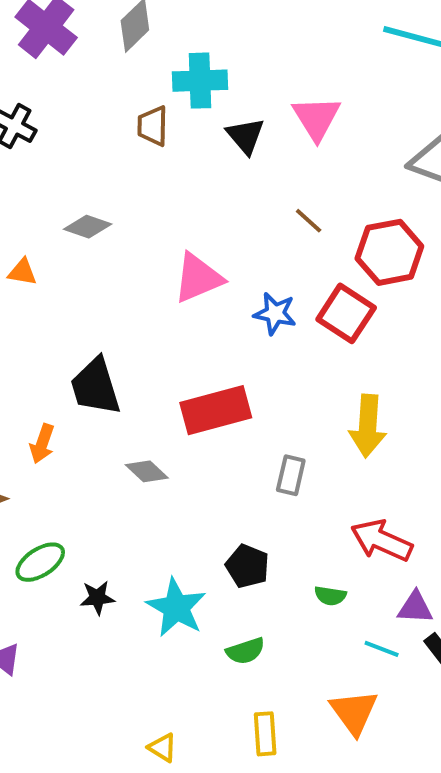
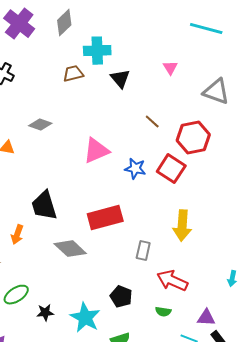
pink triangle: (316, 118) -> (170, 68), moved, size x0.6
brown trapezoid: (153, 126) -> (73, 74), turned 75
gray diamond: (147, 471) -> (70, 249), size x1.5
red arrow: (382, 540) -> (172, 281), moved

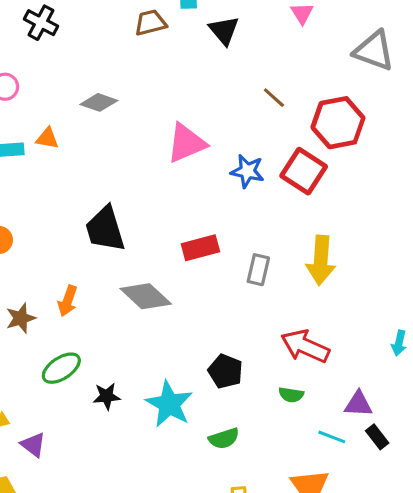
red rectangle: (105, 218) -> (200, 248), size x0.7
orange arrow: (17, 235) -> (68, 301), moved
gray rectangle: (143, 251) -> (258, 270), moved

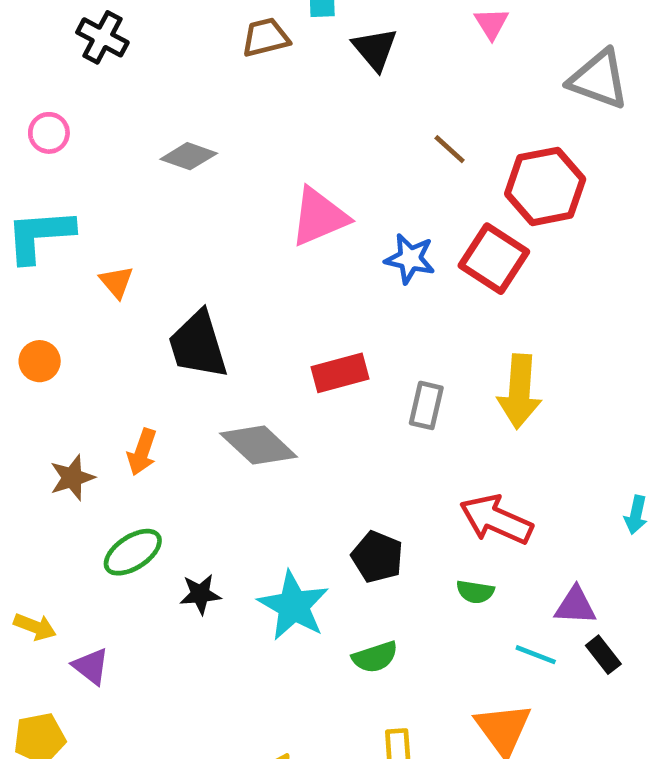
orange triangle: (47, 138) -> (116, 282), moved, turned 40

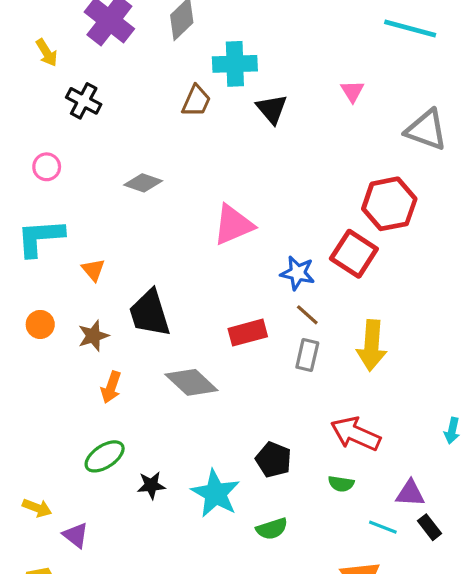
brown trapezoid: (266, 37) -> (196, 101), turned 128
brown line: (450, 149) -> (307, 315), moved
blue star: (410, 259) -> (298, 273), moved
brown star: (72, 478) -> (93, 336), moved

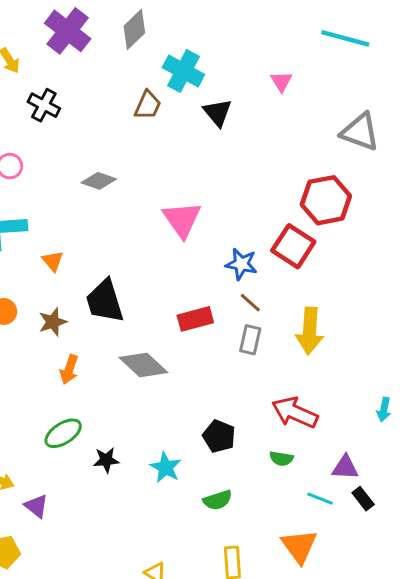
cyan cross: (235, 64) -> (183, 71), turned 30
pink triangle: (352, 91) -> (281, 81), moved
pink triangle: (233, 225) -> (182, 219), turned -42
cyan star: (216, 493) -> (166, 467), size x0.7

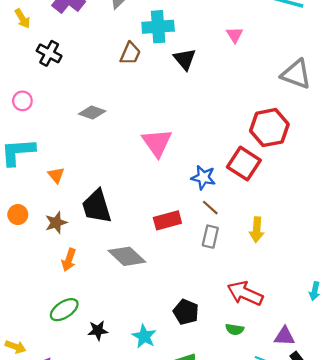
cyan cross: (183, 71) -> (158, 27), turned -32
yellow arrow: (310, 331) -> (257, 230), size x0.7

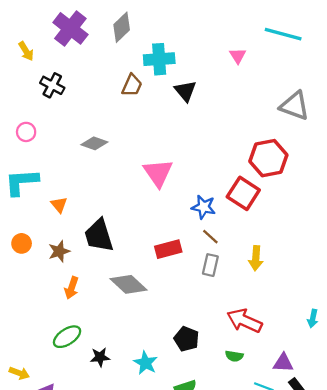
pink triangle: (235, 35) -> (238, 56), moved

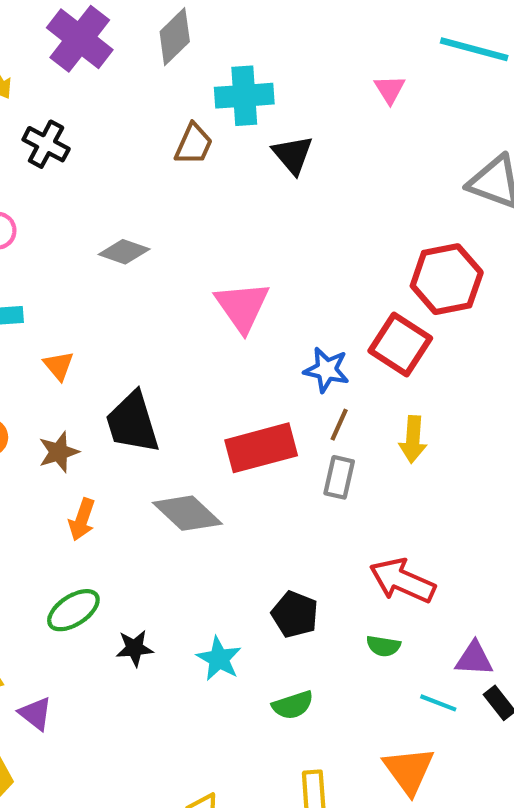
brown line: (210, 237) -> (339, 425), turned 72
red rectangle: (168, 249) -> (261, 448), size x1.4
yellow arrow: (256, 258) -> (413, 439), moved

